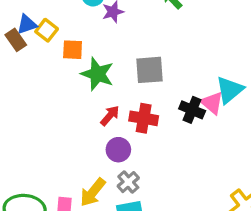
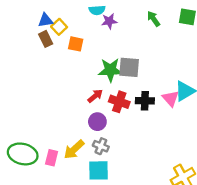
brown rectangle: (16, 40) -> (46, 39), moved
green star: (97, 74) -> (110, 70), moved, turned -30
black cross: (192, 110) -> (145, 101), moved, turned -30
gray cross: (128, 182) -> (101, 146), turned -35

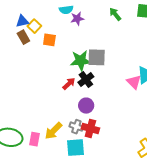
black cross: (145, 101) -> (86, 80), moved, turned -35
red cross: (119, 102) -> (90, 128), moved
purple circle: (97, 122) -> (86, 106), moved

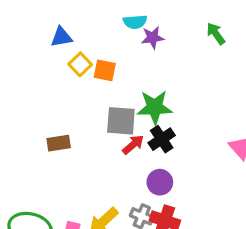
yellow square: (34, 26) -> (80, 64), moved
brown rectangle: (23, 37) -> (59, 143), moved, turned -72
gray square: (97, 57) -> (121, 121), moved

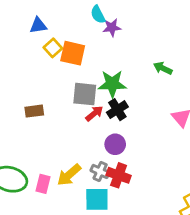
cyan semicircle: (135, 22) -> (98, 15), turned 66
green arrow: (216, 34) -> (163, 68), moved, turned -30
orange square: (105, 70) -> (73, 53), size x1.4

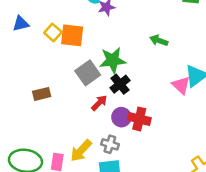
blue triangle: (38, 26) -> (21, 24), moved
gray square: (85, 94) -> (88, 73), turned -35
red arrow: (94, 113) -> (99, 103), moved
red cross: (119, 175) -> (139, 119), moved

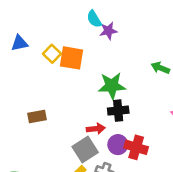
gray square: (88, 73) -> (85, 150), moved
black cross: (120, 84) -> (118, 111), turned 30
red arrow: (99, 103) -> (96, 129), turned 36

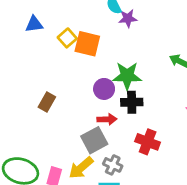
brown rectangle: (37, 116) -> (47, 102), turned -54
purple circle: (118, 145) -> (104, 89), moved

